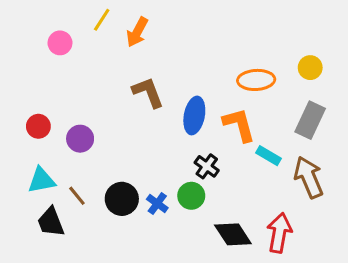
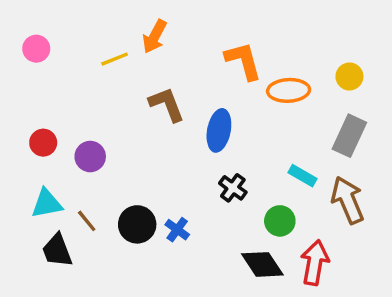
yellow line: (102, 20) -> (115, 59), moved, turned 35
pink circle: (60, 43) -> (36, 49), moved
orange L-shape: (239, 125) -> (243, 61), moved
green circle: (191, 196) -> (280, 221), moved

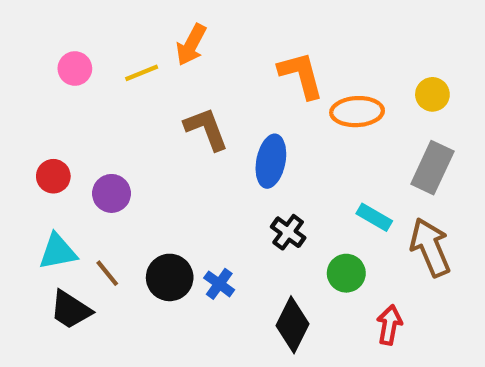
pink circle: (36, 49) -> (75, 69), moved
black trapezoid: (57, 250) -> (71, 310), turned -36
red arrow: (315, 263) -> (389, 325), size x0.7
black diamond: (262, 264) -> (292, 325), moved, turned 60

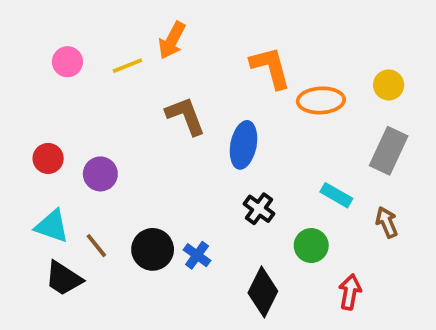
brown arrow: (430, 247) -> (387, 222), size x0.6
cyan triangle: (58, 252) -> (52, 226), turned 30

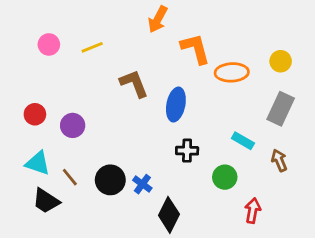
orange arrow: (172, 40) -> (158, 19), moved
black cross: (259, 209) -> (187, 151), turned -35
black diamond: (263, 292) -> (169, 215), moved

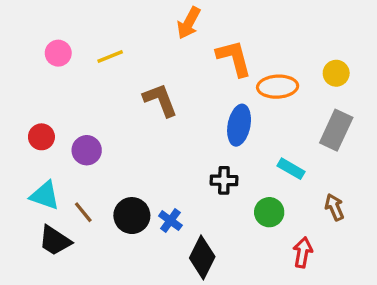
blue ellipse: (176, 105) -> (239, 125), moved
brown arrow: (279, 160) -> (334, 207), moved

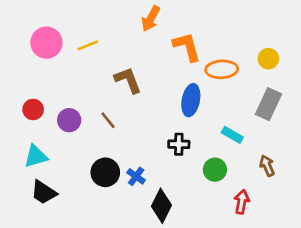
pink circle: (58, 53) -> (46, 43), size x1.5
cyan triangle: (45, 195) -> (36, 156), turned -35
brown line: (83, 212) -> (108, 120), moved

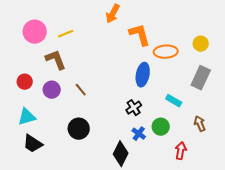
brown L-shape: (128, 80) -> (56, 60), moved
black cross: (179, 144) -> (134, 108), turned -35
blue cross: (136, 176) -> (139, 134), moved

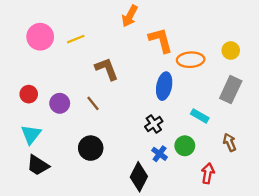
brown L-shape: (56, 60) -> (107, 69), moved
cyan triangle: (27, 117) -> (31, 134), turned -36

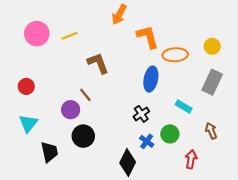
purple circle: (60, 103) -> (71, 110), moved
black trapezoid: (38, 165) -> (49, 152), moved, turned -135

